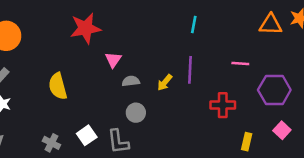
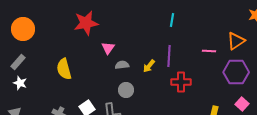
orange triangle: (271, 24) -> (236, 41), moved, turned -36
red cross: (223, 105) -> (181, 82), moved

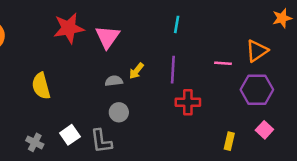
pink triangle: (108, 48) -> (108, 37), moved, size x1.5
yellow arrow: (149, 66) -> (136, 71), moved

